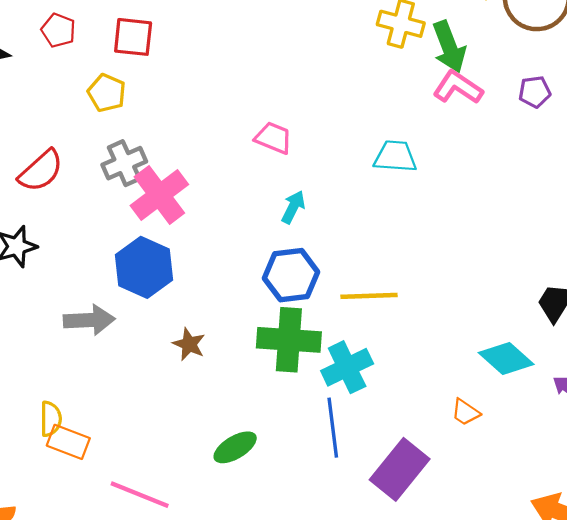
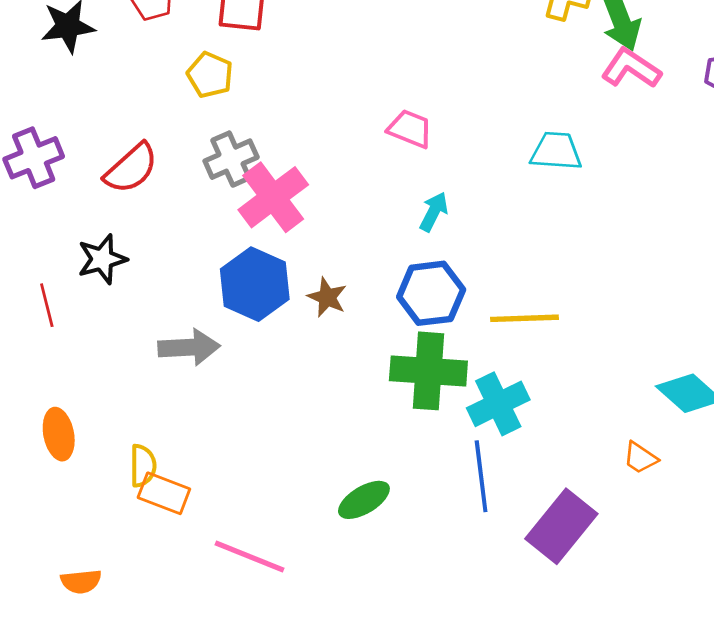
brown star: (189, 344) -> (327, 297), moved

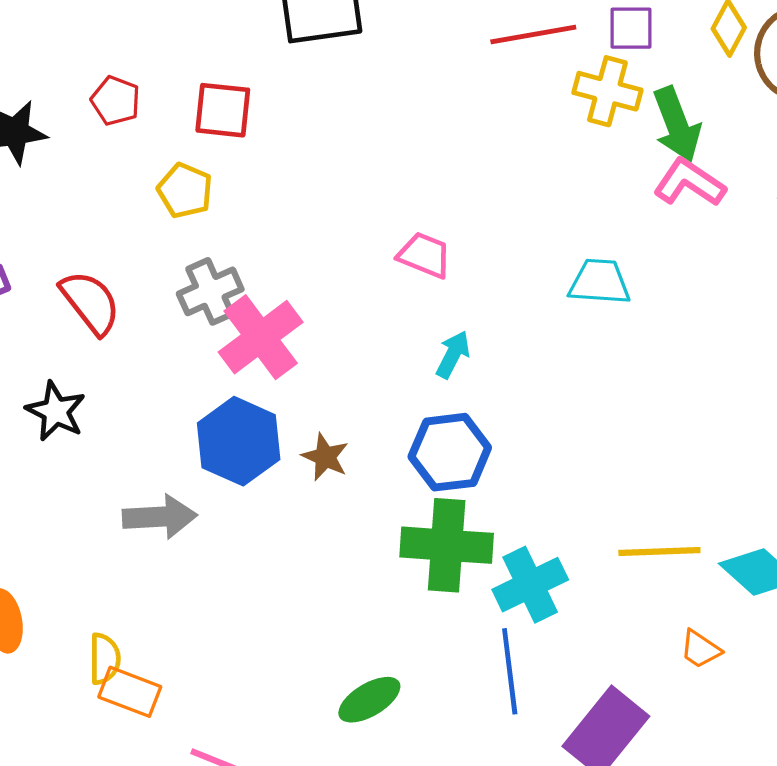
red semicircle: (131, 168) -> (90, 302), turned -86
black star: (102, 259) -> (56, 411), turned -30
yellow line: (525, 318) -> (659, 552), moved

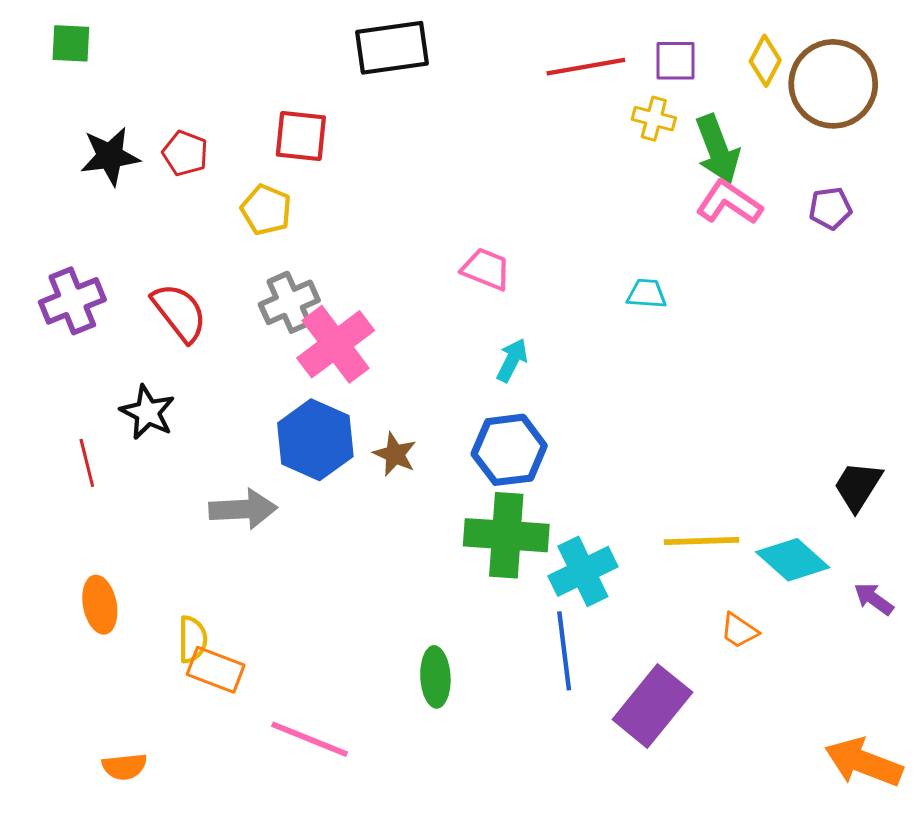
yellow cross: (607, 91) -> (654, 119), size x0.7
red pentagon: (116, 101) -> (185, 153), moved
cyan trapezoid: (600, 282) -> (647, 294), size x0.7
green ellipse: (369, 700) -> (435, 677), turned -62

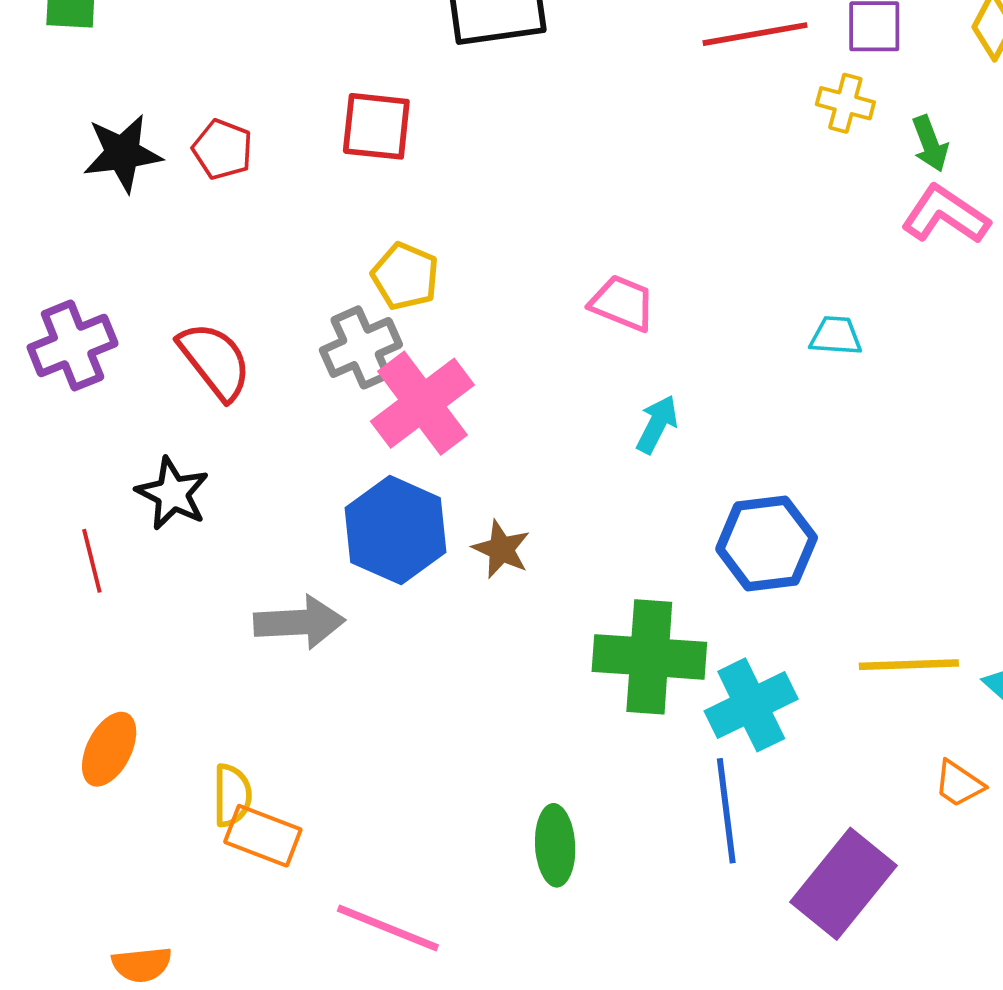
green arrow: (717, 149) -> (930, 144), size x0.6
yellow pentagon: (266, 210) -> (405, 276), moved
blue hexagon: (509, 450) -> (767, 543), moved
orange ellipse: (100, 605) -> (109, 749), turned 38

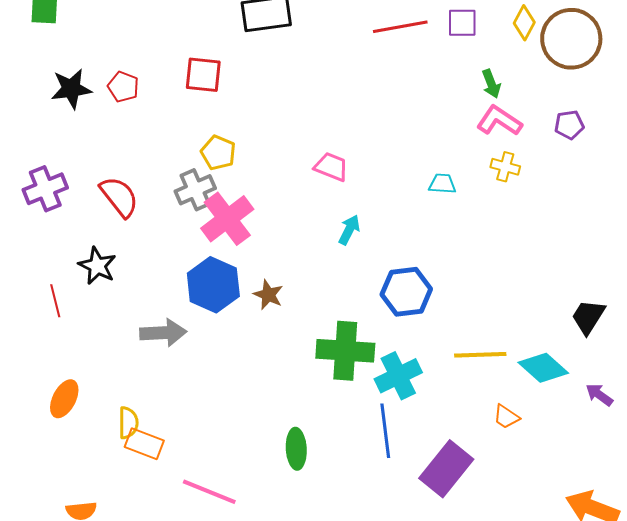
yellow cross: (845, 103) -> (505, 167), moved

